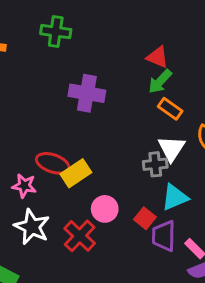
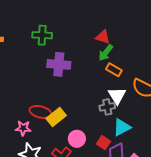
green cross: (56, 32) -> (42, 35), moved

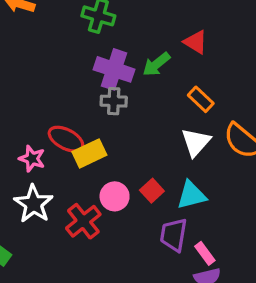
green arrow: (106, 53) -> (156, 64), moved
gray cross: (107, 107) -> (114, 101), moved
red square: (104, 143) -> (152, 191), moved

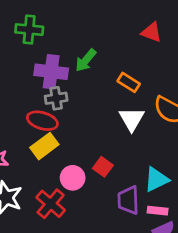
red triangle: (196, 42) -> (151, 32), moved
red ellipse: (66, 139) -> (42, 121), moved
cyan triangle: (192, 195) -> (156, 179), moved
pink rectangle: (205, 253) -> (158, 211), turned -36

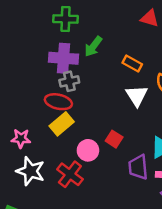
green cross: (29, 30) -> (65, 19), moved

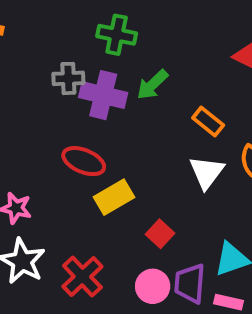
gray cross: (69, 81) -> (68, 78), moved
yellow rectangle: (62, 124) -> (114, 197), moved
pink circle: (88, 150) -> (153, 286), moved

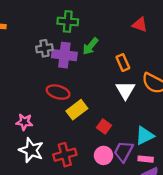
orange rectangle: (208, 121) -> (123, 63), turned 35
red cross: (82, 277) -> (65, 155), turned 35
purple trapezoid: (190, 283) -> (123, 151), turned 30

